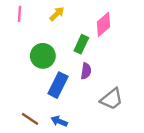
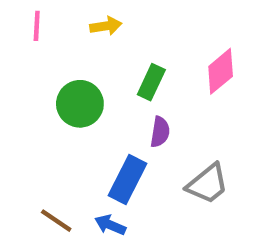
yellow arrow: (57, 14) -> (106, 26), turned 35
pink diamond: (103, 24) -> (221, 71), moved
blue rectangle: (58, 85) -> (128, 179), moved

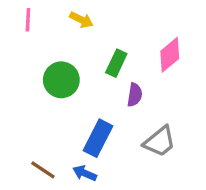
yellow arrow: (106, 26) -> (81, 20), turned 35
purple semicircle: (160, 132) -> (135, 95), moved

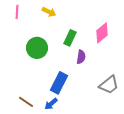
gray trapezoid: (160, 142) -> (109, 85), moved
blue arrow: (85, 173) -> (51, 104), turned -64

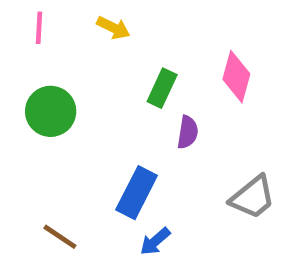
pink diamond: (102, 33) -> (236, 77), turned -35
green circle: (37, 48) -> (51, 111), moved
blue arrow: (51, 104) -> (155, 241), moved

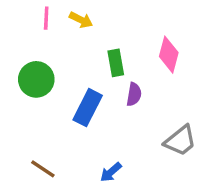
pink line: (39, 28) -> (46, 18), moved
green rectangle: (162, 88) -> (116, 63), turned -35
blue rectangle: (137, 193) -> (88, 108), moved

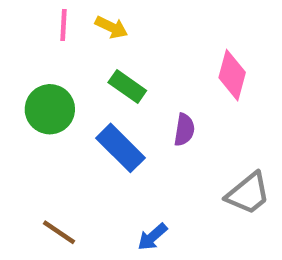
green rectangle: (116, 63) -> (127, 86), moved, turned -45
blue rectangle: (88, 108) -> (120, 148), turned -72

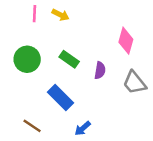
green rectangle: (127, 86) -> (69, 59), moved
blue rectangle: (120, 148) -> (60, 98), moved
gray trapezoid: (248, 194) -> (135, 83), moved, turned 90

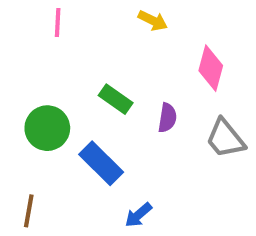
yellow arrow: (60, 15) -> (153, 21), moved
green circle: (27, 59) -> (47, 128), moved
brown line: (32, 126) -> (29, 211), moved, turned 66

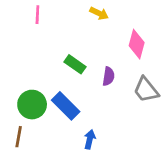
green circle: (47, 128) -> (32, 105), moved
blue arrow: (138, 215) -> (90, 139), turned 144

